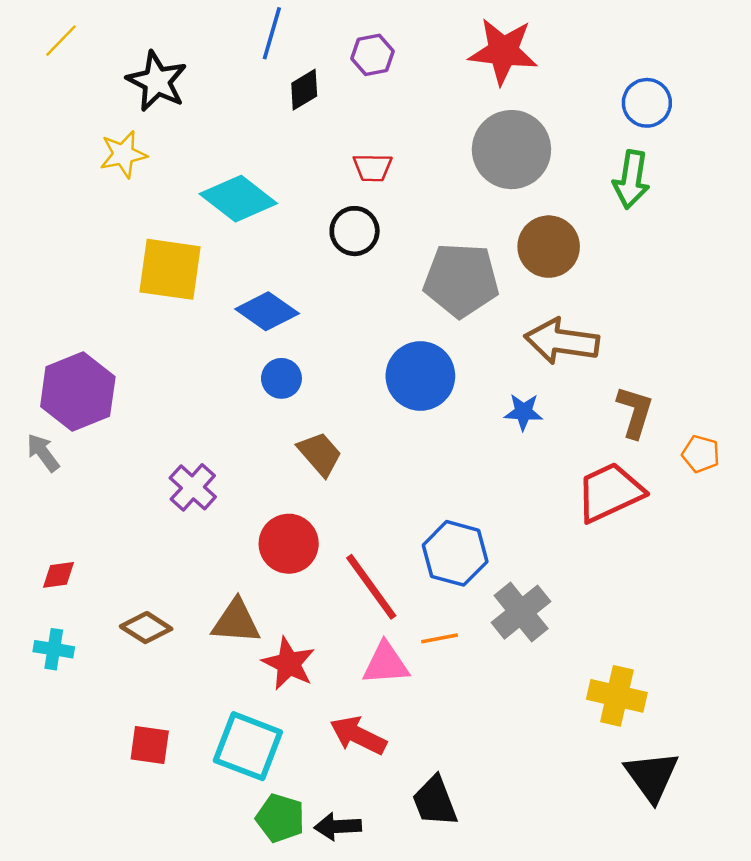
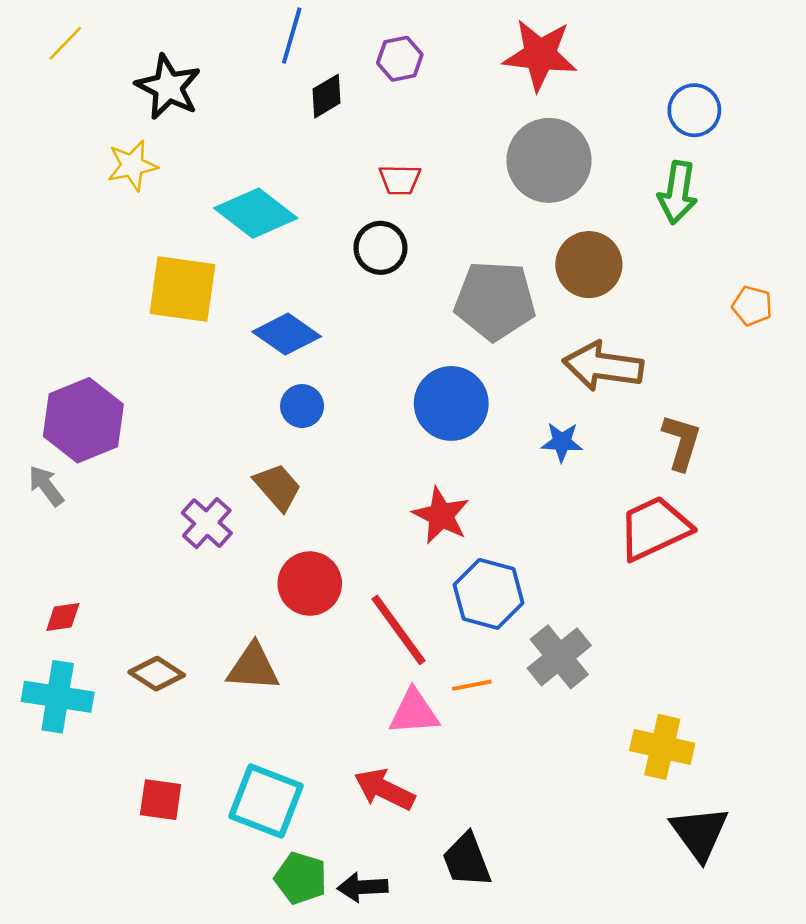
brown trapezoid: (320, 454) -> (278, 487), moved
orange pentagon: (701, 454) -> (752, 306), moved
cyan cross: (54, 649) -> (58, 697), size x1.6
red star: (289, 664) -> (441, 515), moved

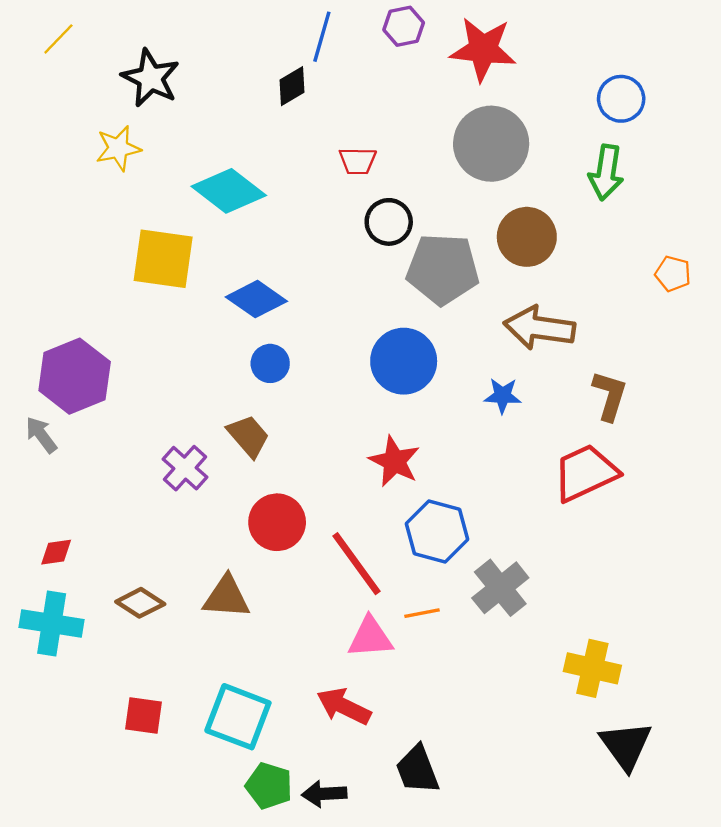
blue line: (292, 36) -> (322, 37), moved
purple hexagon: (400, 59) -> (404, 26), moved
black circle: (380, 248) -> (389, 222), moved

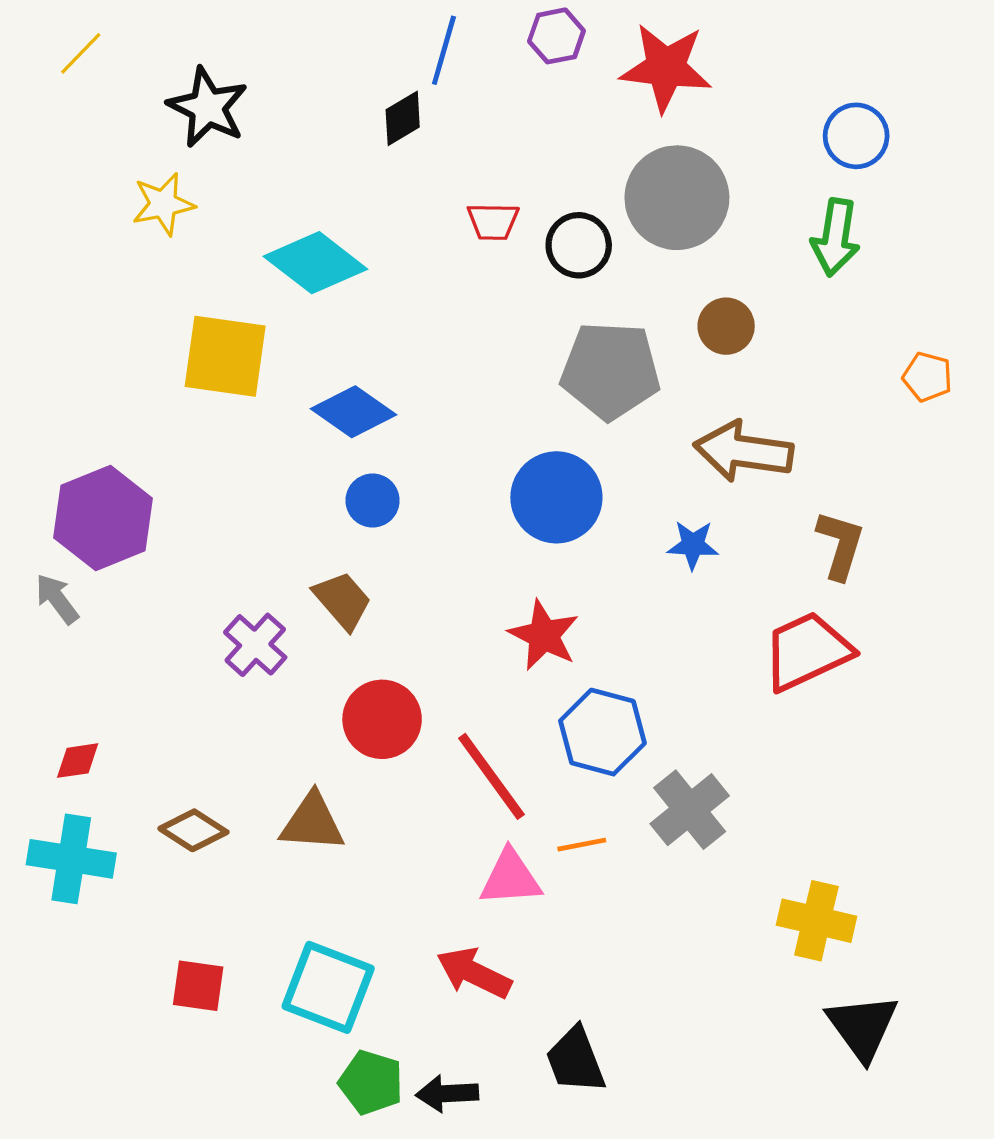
black circle: (389, 222) -> (579, 245), moved
brown circle: (527, 237) -> (726, 326), size x0.7

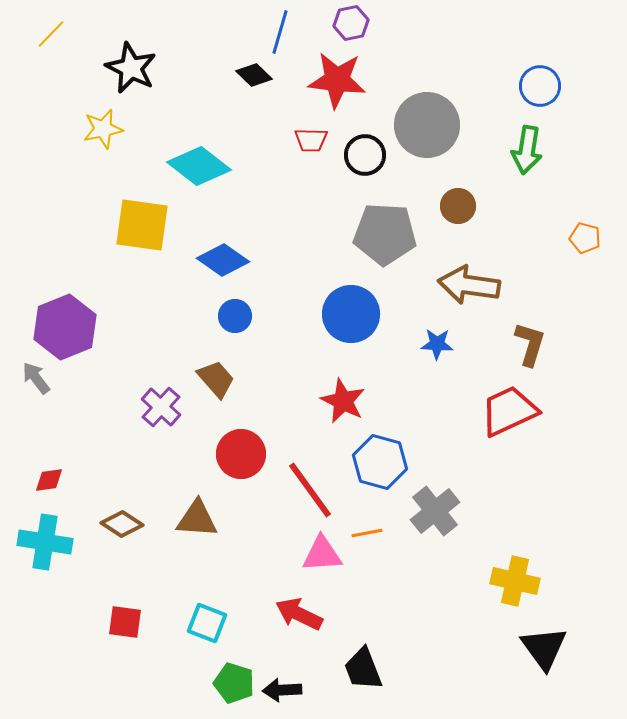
red star: (666, 68) -> (337, 80), moved
black diamond: (403, 118) -> (254, 75), turned 75
cyan square: (328, 987) -> (207, 623), size x0.7

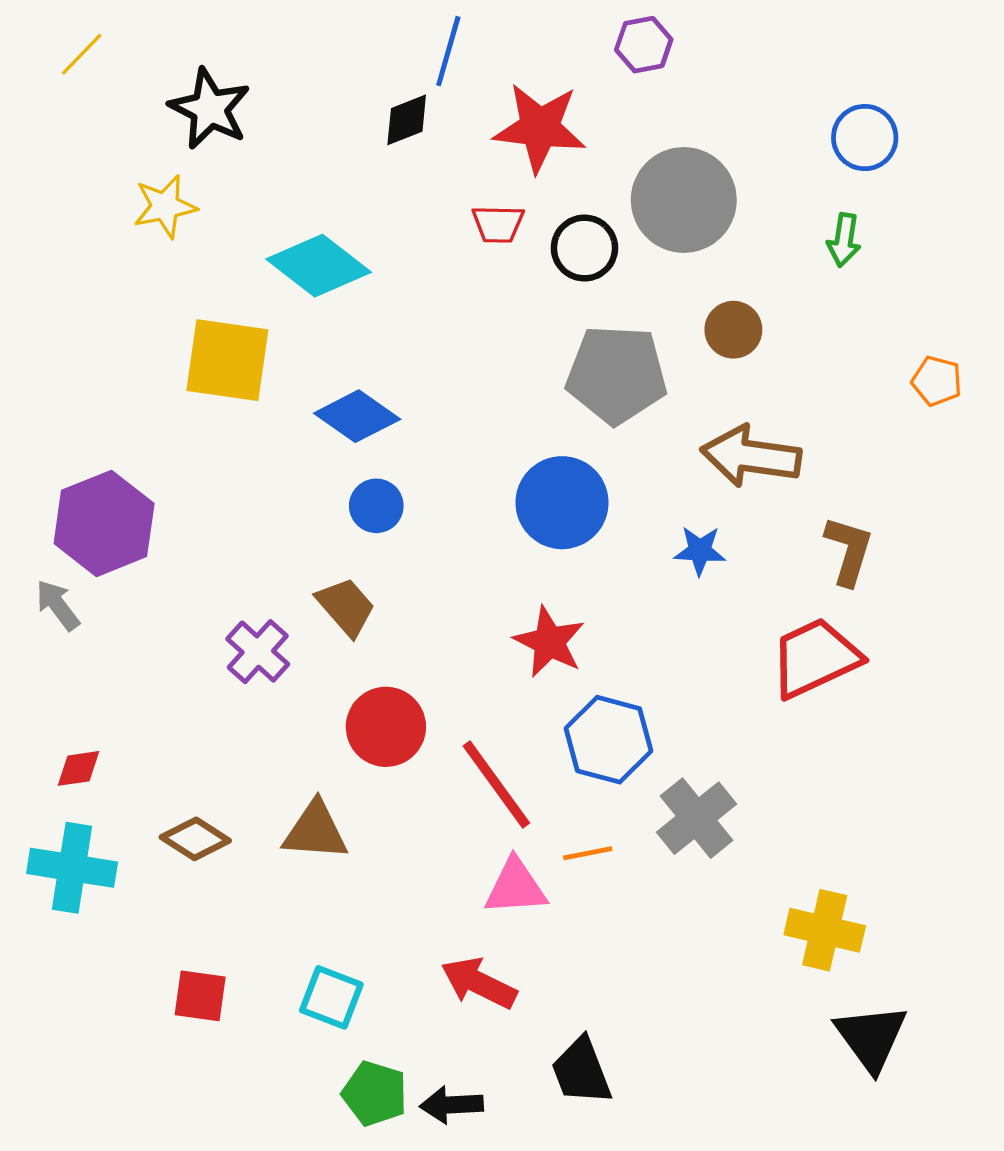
purple hexagon: (351, 23) -> (644, 45), moved
black diamond: (254, 75) -> (407, 120), turned -66
green arrow: (527, 150) -> (844, 240), size x0.7

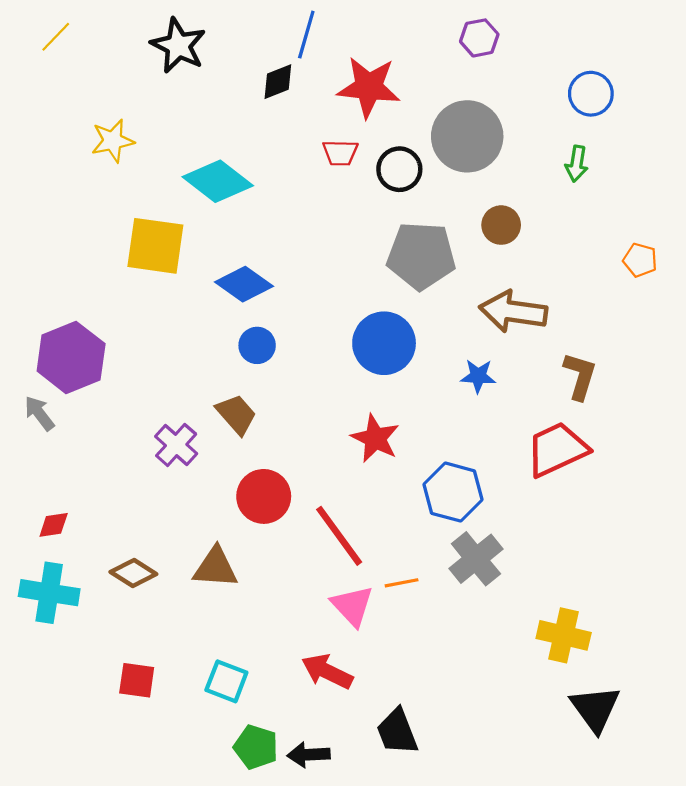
purple hexagon: (644, 45) -> (479, 38), moved
black star: (210, 109) -> (178, 46), moved
blue hexagon: (608, 740) -> (453, 492), moved
pink triangle: (516, 887) -> (352, 606), turned 51

